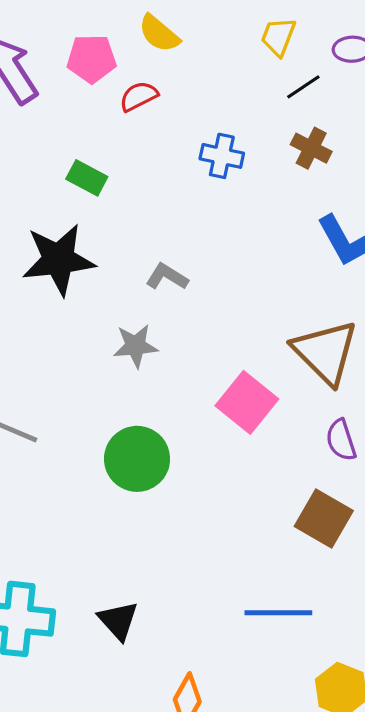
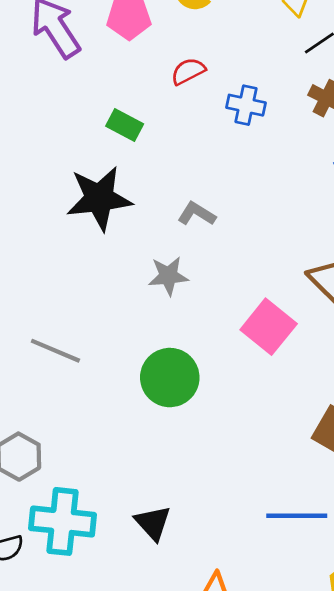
red semicircle: (139, 96) -> (188, 71), moved

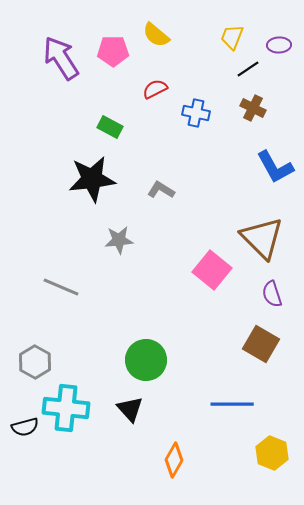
gray star: (168, 276) -> (119, 240), moved
green circle: (170, 378) -> (146, 360), moved

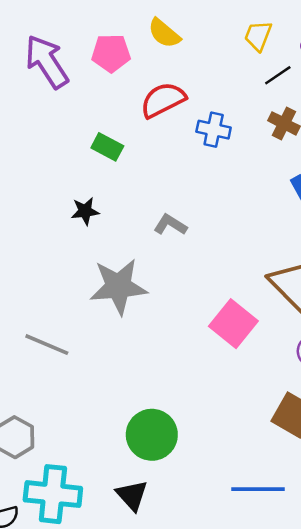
red semicircle: (155, 89) -> (163, 100), size x1.5
black star: (92, 179) -> (85, 211), size x0.5
gray star: (119, 240) -> (118, 287), size x1.6

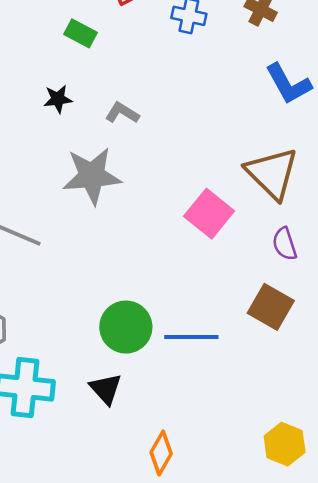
gray L-shape: (170, 225) -> (122, 113), moved
blue line: (258, 489) -> (191, 337), moved

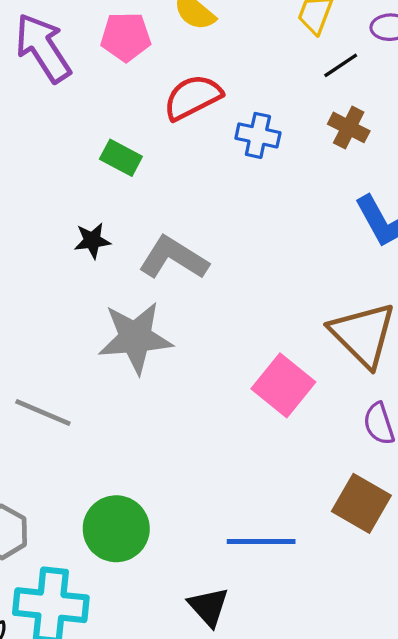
gray L-shape: (122, 113) -> (174, 258), size x1.6
green circle: (126, 327) -> (116, 529), moved
black triangle: (106, 389) -> (209, 607), moved

